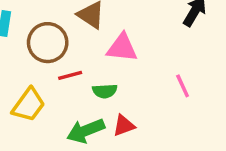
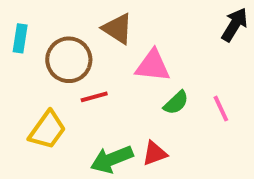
green semicircle: (105, 91) -> (176, 103), moved, turned -40

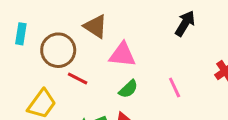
red line: (94, 97) -> (78, 79), turned 42
green semicircle: (176, 103) -> (128, 89), moved

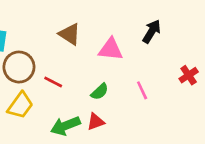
brown circle: (58, 50) -> (19, 67), moved
pink triangle: (122, 55) -> (111, 49), moved

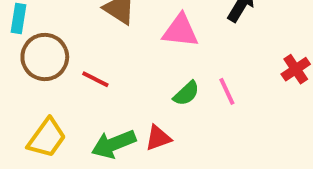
green semicircle: (100, 92) -> (186, 93), moved
yellow trapezoid: (20, 105) -> (47, 138), moved

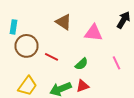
green semicircle: (186, 93) -> (82, 64), moved

